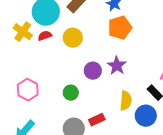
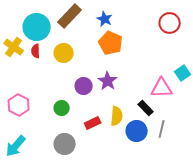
orange pentagon: (120, 28) -> (111, 43), turned -30
red semicircle: (45, 36) -> (36, 51), turned -72
red rectangle: (97, 120) -> (93, 123), moved

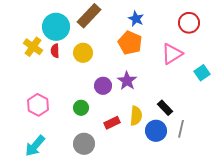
blue star: (105, 19) -> (136, 19), moved
pink triangle: (162, 88) -> (172, 54), moved, turned -30

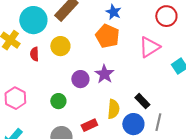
red semicircle: (55, 51) -> (34, 54), moved
red rectangle: (112, 123) -> (89, 125), moved

